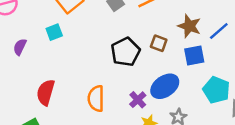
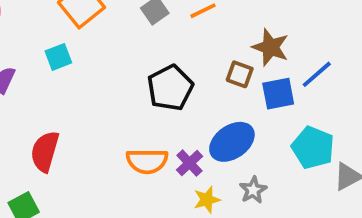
blue line: (219, 31) -> (317, 74), moved
brown square: (159, 43) -> (240, 74), moved
orange semicircle: (96, 99) -> (147, 161), moved, turned -90

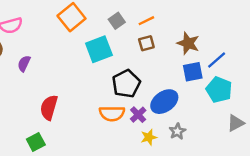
cyan square: (58, 57) -> (99, 49), moved, size x1.6
brown square: (240, 74) -> (146, 43), moved, turned -35
black pentagon: (170, 88) -> (126, 84), moved
cyan pentagon: (313, 148) -> (219, 90), moved

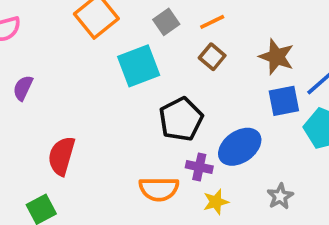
brown square: (146, 43) -> (212, 57), turned -35
orange semicircle: (112, 113) -> (159, 189), moved
purple cross: (138, 115) -> (199, 167), turned -35
gray star: (177, 131) -> (280, 196), moved

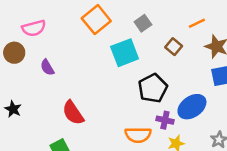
orange line: (212, 22) -> (197, 23), moved
purple semicircle: (23, 88) -> (47, 67), turned -56
red semicircle: (62, 156) -> (73, 113), turned -50

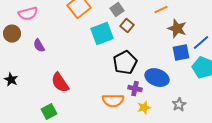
brown square: (174, 47) -> (127, 26), moved
blue ellipse: (192, 107) -> (157, 78), turned 55

